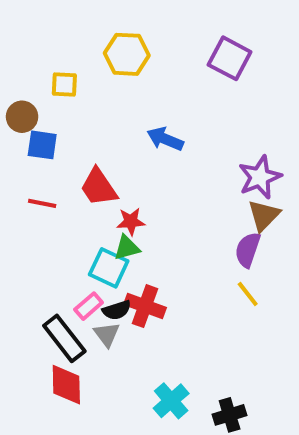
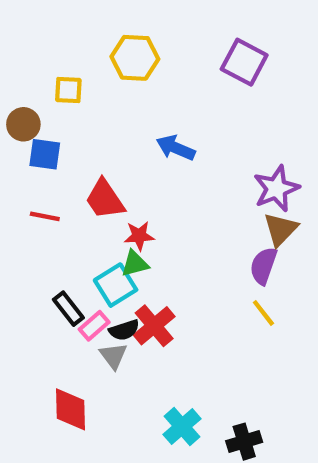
cyan square: (109, 268) -> (116, 285), turned 33
red cross: (145, 306) -> (154, 326), turned 30
black rectangle: (64, 338) -> (68, 309), moved, size x0.7

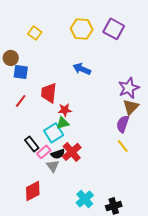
yellow hexagon: (135, 58) -> (82, 29), moved
yellow square: (68, 90) -> (35, 33), moved, turned 32
red trapezoid: (105, 199) -> (49, 93), turned 40
red line: (45, 216) -> (21, 101), turned -64
red diamond: (71, 409) -> (33, 191), turned 65

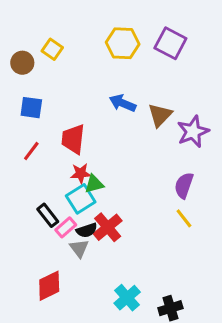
brown circle: (11, 58) -> (22, 63), moved
brown triangle: (131, 107) -> (160, 115), moved
red star: (65, 110) -> (81, 173), moved

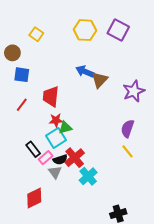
brown circle: (22, 63) -> (12, 53), moved
brown triangle: (160, 115) -> (100, 80), moved
cyan cross: (127, 298) -> (88, 176), moved

